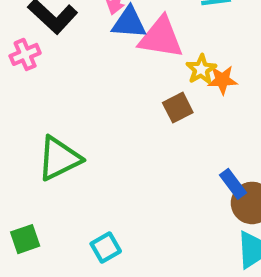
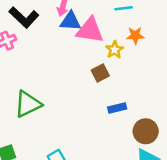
orange star: (222, 80) -> (135, 35), moved
blue rectangle: (233, 184) -> (117, 108), moved, turned -66

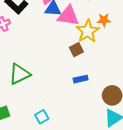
yellow star: (115, 50) -> (88, 31), size x1.6
blue rectangle: (117, 108) -> (81, 79), moved

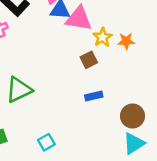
orange star: (104, 20) -> (126, 41), moved
yellow star: (88, 31) -> (103, 37), size x0.7

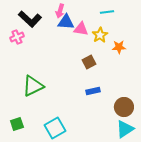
pink triangle: (79, 19) -> (81, 29), size x0.7
yellow star: (103, 37) -> (100, 35), moved
cyan square: (46, 142) -> (55, 128), size x1.5

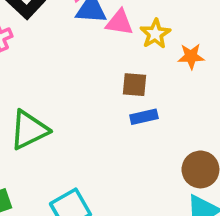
brown square: (89, 62) -> (135, 85), turned 32
blue rectangle: (93, 91) -> (144, 117), moved

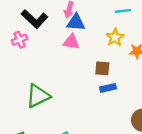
pink triangle: (119, 22) -> (71, 42), moved

